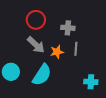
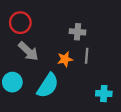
red circle: (36, 20) -> (20, 23), moved
gray arrow: (36, 45) -> (28, 51), moved

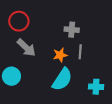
cyan semicircle: (48, 86) -> (62, 79), moved

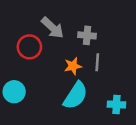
red circle: (19, 21) -> (29, 47), moved
gray arrow: (26, 48) -> (52, 28), moved

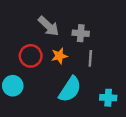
red circle: (29, 47) -> (31, 56), moved
orange star: (73, 66) -> (59, 56), moved

